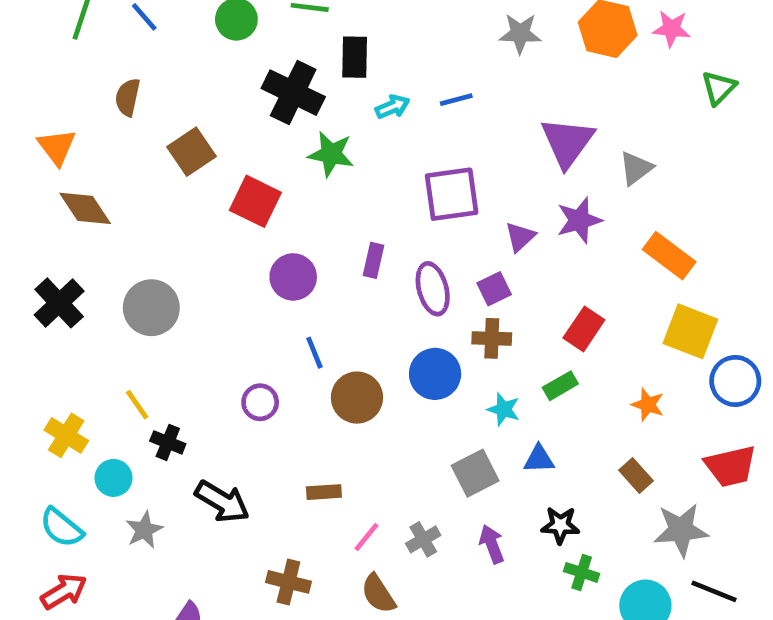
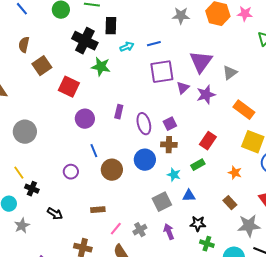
brown semicircle: (128, 97) -> (24, 45), moved
purple square: (452, 194) -> (162, 72), moved
purple triangle: (520, 237) -> (183, 88), moved
black arrow: (222, 502) -> (55, 214), size x0.7

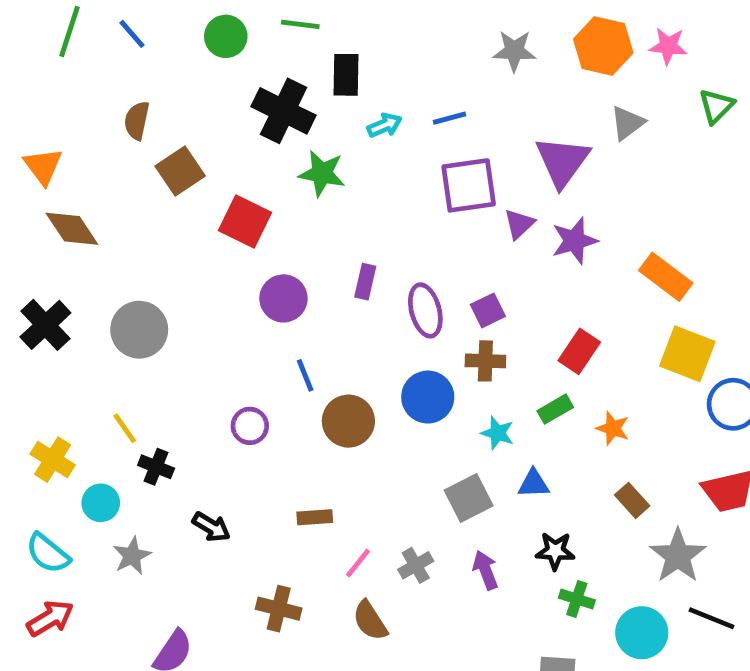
gray triangle: (230, 73) -> (627, 123), moved
orange star: (235, 173) -> (613, 428), moved
gray star: (249, 226) -> (678, 556), turned -30

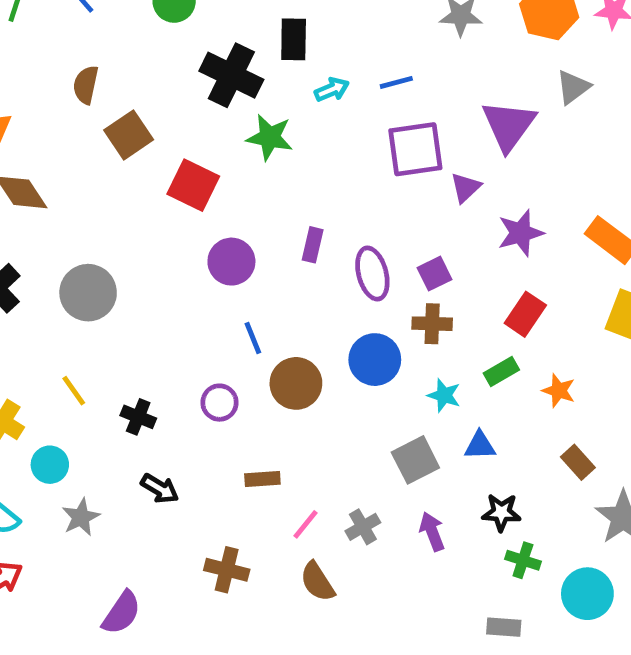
purple star: (574, 241) -> (521, 233), moved
purple circle: (250, 426) -> (219, 403), moved
black cross: (156, 467) -> (138, 417), moved

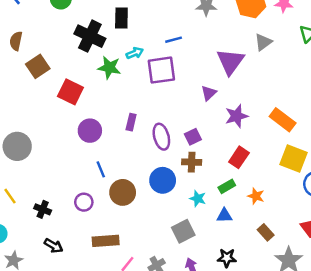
cyan arrow: (332, 90) -> (135, 53), moved
purple square: (415, 149) -> (161, 70), moved
blue triangle: (480, 446) -> (224, 215), moved
brown rectangle: (262, 479) -> (106, 241), size x1.5

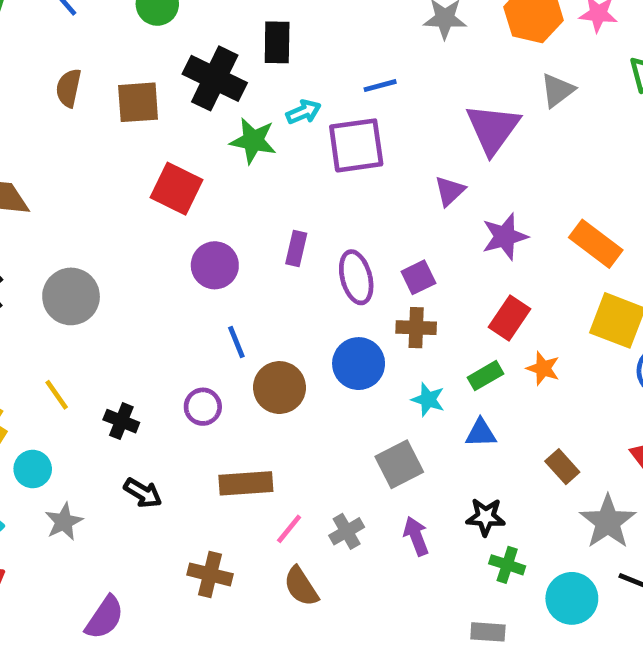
brown square: (38, 66) -> (138, 102), moved, turned 30
orange star: (256, 196) -> (543, 368), moved

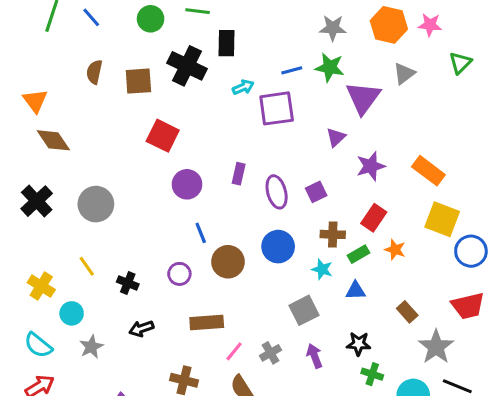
green star: (253, 141) -> (330, 67), moved
brown cross: (416, 328) -> (333, 234), moved
black arrow: (143, 493) -> (141, 329), turned 130

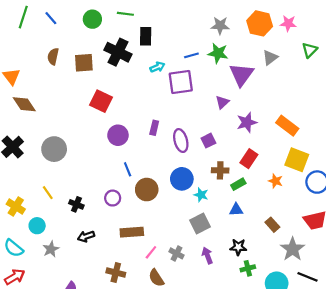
orange star: (395, 250) -> (276, 181), moved
cyan star: (322, 269) -> (201, 195), moved
gray cross: (271, 353) -> (177, 253), turned -32
green cross: (372, 374) -> (248, 268), turned -32

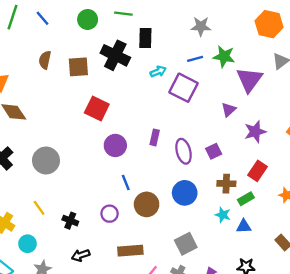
gray star: (220, 26) -> (201, 26), moved
purple square: (181, 82) -> (184, 88), turned 35
cyan star: (201, 195) -> (223, 215), moved
gray square: (200, 224) -> (186, 244), moved

